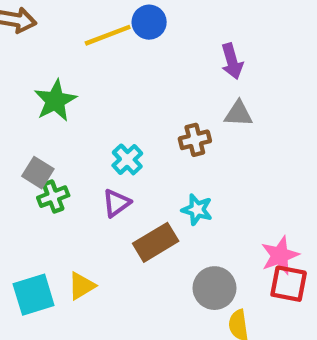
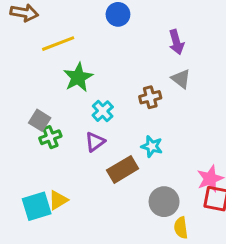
yellow line: (108, 35) -> (58, 44), moved
green star: (55, 101) -> (78, 77), moved
gray triangle: (238, 114) -> (181, 79), turned 35
yellow triangle: (82, 286) -> (58, 200), moved

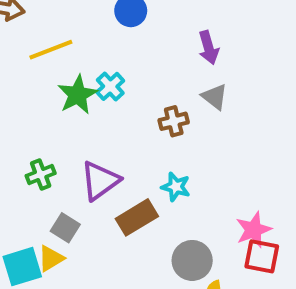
cyan cross: (103, 111) -> (110, 86), moved
gray square: (40, 120) -> (65, 228), moved
purple triangle: (95, 142) -> (100, 181), size x1.5

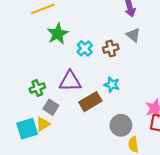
cyan cross: (110, 86) -> (85, 48), moved
green cross: (41, 174) -> (37, 88), moved
purple triangle: (100, 181) -> (70, 81), turned 35

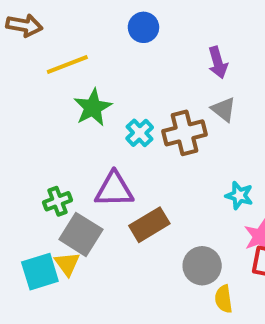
brown cross: (111, 48) -> (185, 133), size x1.5
cyan star: (112, 85) -> (239, 195), moved
gray square: (51, 107) -> (81, 234), size x1.5
yellow triangle: (43, 124) -> (67, 264), turned -35

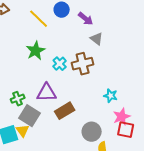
purple arrow: (218, 63) -> (86, 19), moved, turned -35
yellow line: (67, 64) -> (39, 19), moved, turned 65
gray triangle: (224, 109) -> (97, 39), moved

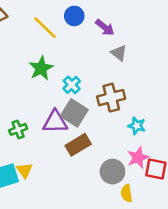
brown cross: (83, 64) -> (111, 98), moved
gray square: (30, 116) -> (74, 113), moved
pink star: (122, 117) -> (138, 158), moved

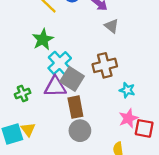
cyan cross: (72, 85) -> (60, 63), moved, size x1.5
brown rectangle: (78, 145) -> (75, 107), turned -70
gray circle: (112, 172) -> (80, 131), moved

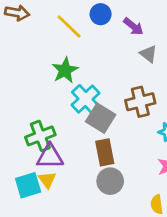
purple triangle: (55, 87) -> (50, 156), moved
green cross: (23, 94) -> (40, 136), size x1.5

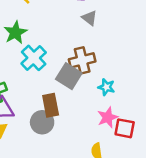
gray square: (101, 118) -> (69, 76), moved
gray circle: (110, 181) -> (42, 122), moved

